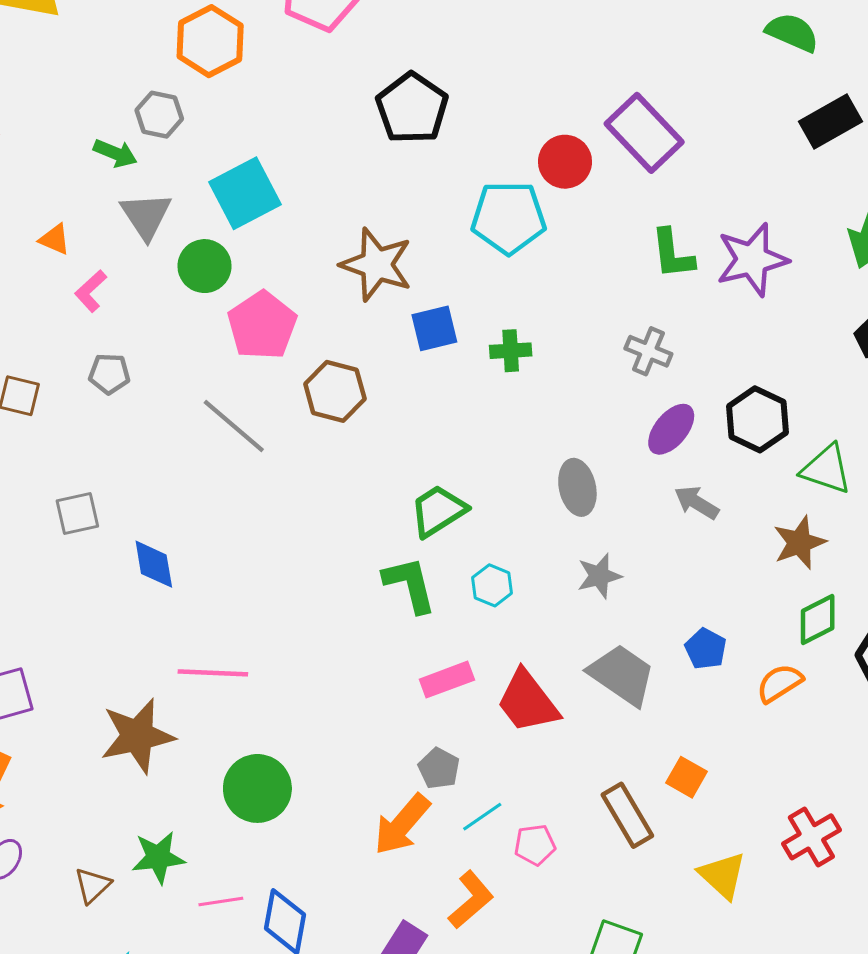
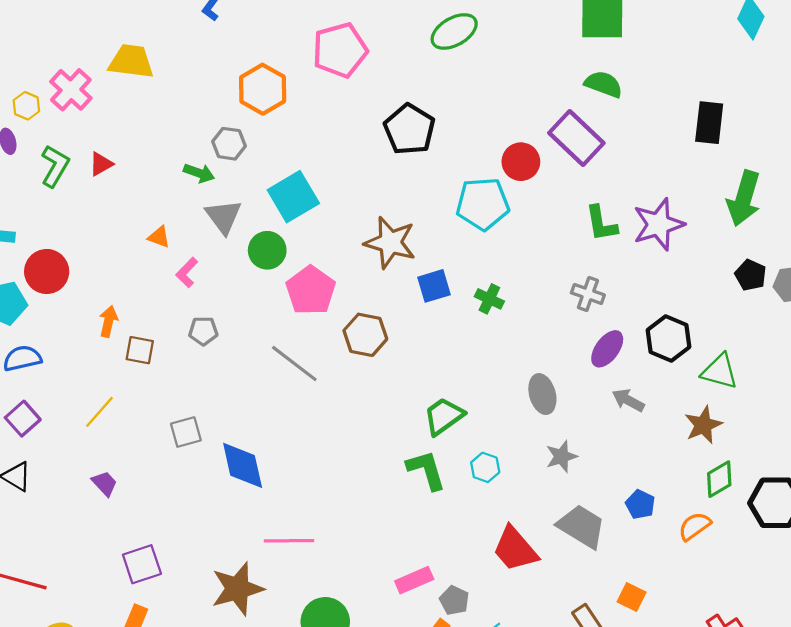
green semicircle: (792, 32) -> (604, 84), moved
black rectangle: (831, 121) -> (709, 123), turned -51
green cross: (511, 351) -> (489, 299), turned 32
blue diamond: (154, 564) -> (243, 465), size x1.4
pink rectangle: (447, 680) -> (414, 580), moved

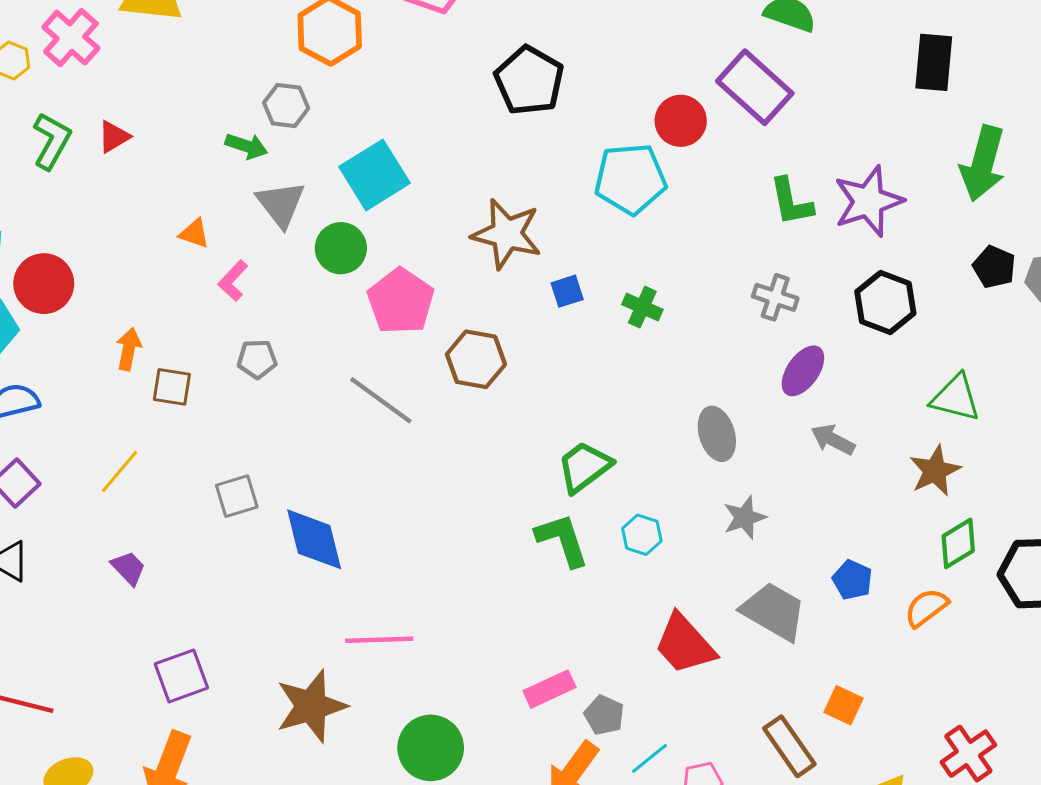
blue square: (434, 286) -> (567, 291), size x0.7
black hexagon: (668, 339) -> (885, 303), moved

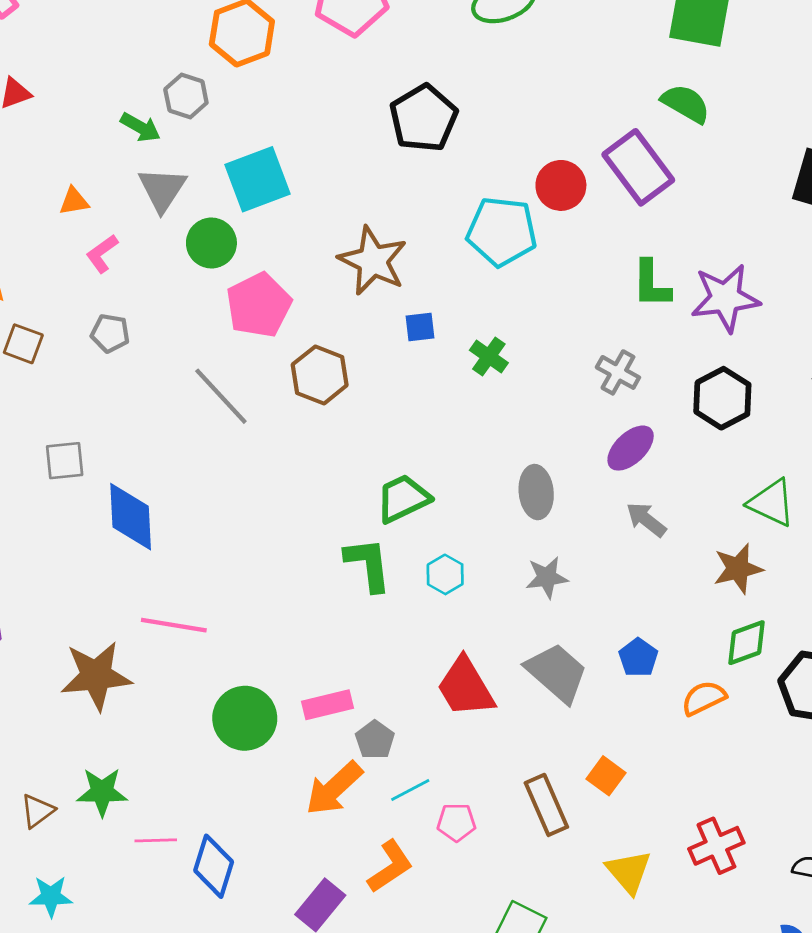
orange triangle: (194, 234) -> (74, 201), turned -40
green circle: (431, 748) -> (245, 718), moved

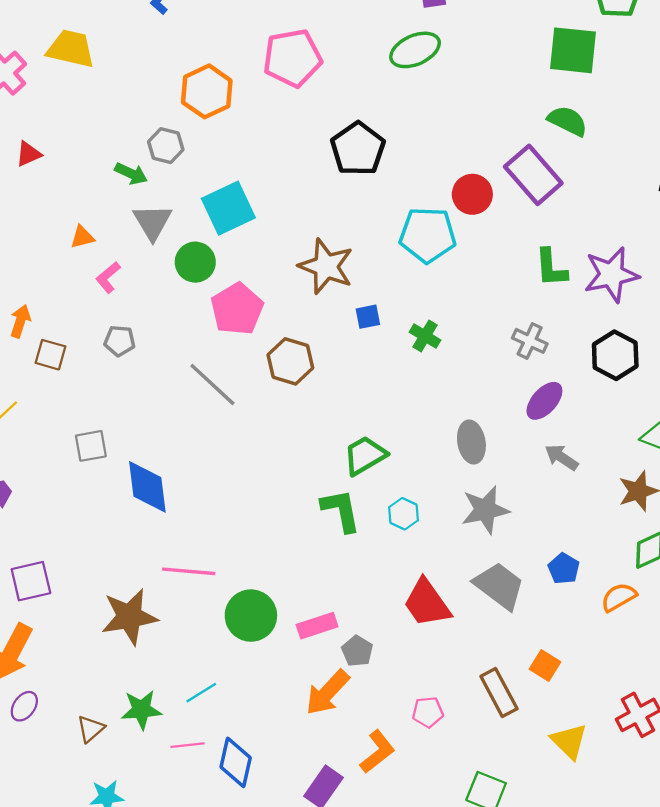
gray star: (547, 577) -> (485, 510), size x1.4
green circle: (245, 718) -> (251, 616), moved
cyan line: (410, 790) -> (201, 693), moved

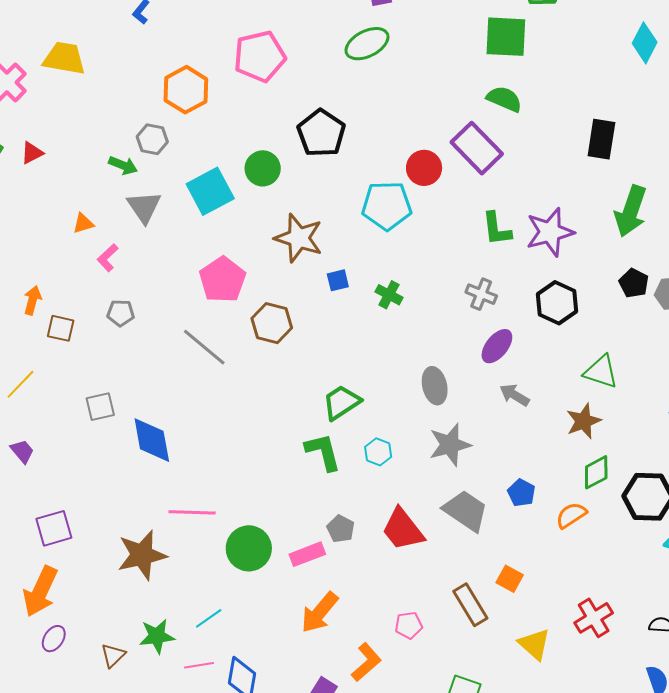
green circle: (195, 262) -> (263, 168), moved
gray pentagon: (357, 651) -> (341, 529), moved

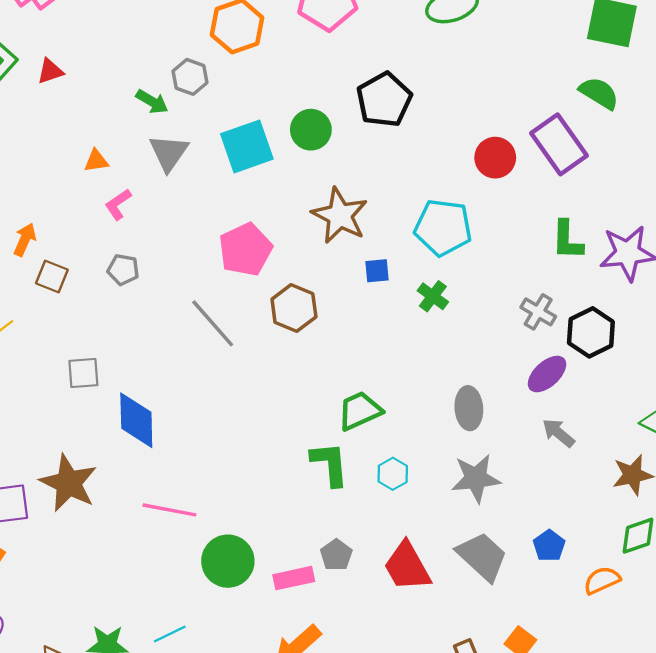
cyan pentagon: (387, 206) -> (443, 228), moved
black hexagon: (557, 303) -> (591, 332), moved
brown star: (142, 555) -> (69, 483), moved, turned 30

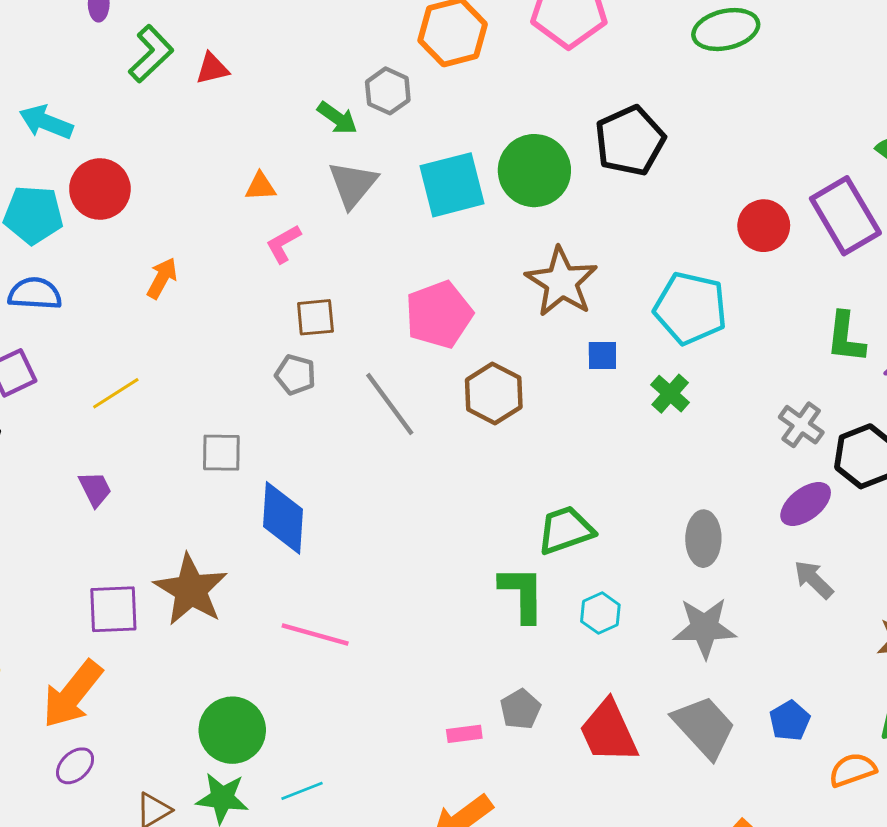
green circle: (311, 130) -> (534, 171), size x1.4
gray pentagon: (123, 270) -> (295, 375), moved
brown square: (52, 277) -> (315, 317), moved, turned -32
green circle: (228, 561) -> (232, 730), moved
pink rectangle: (294, 578) -> (464, 734), size x0.7

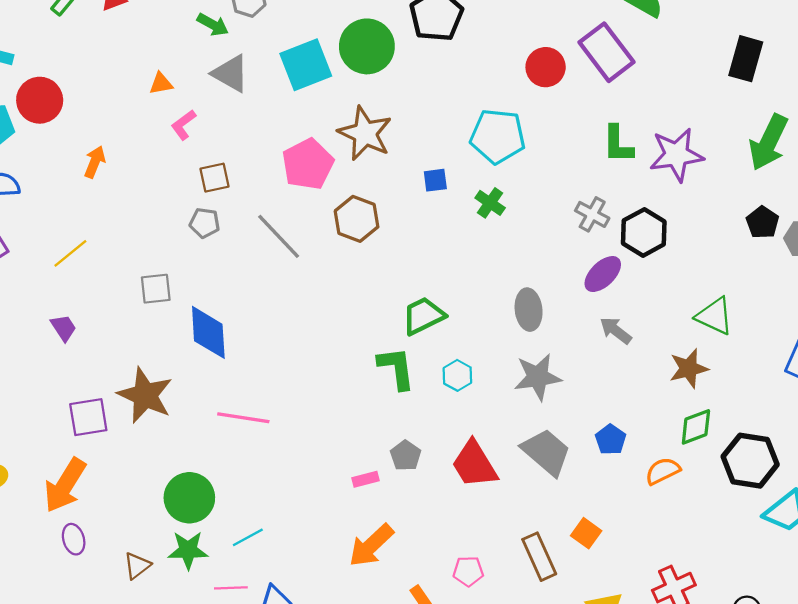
gray triangle: (353, 184) -> (231, 73), turned -33
brown star: (562, 282) -> (365, 133), moved
purple ellipse: (75, 766) -> (74, 539), turned -56

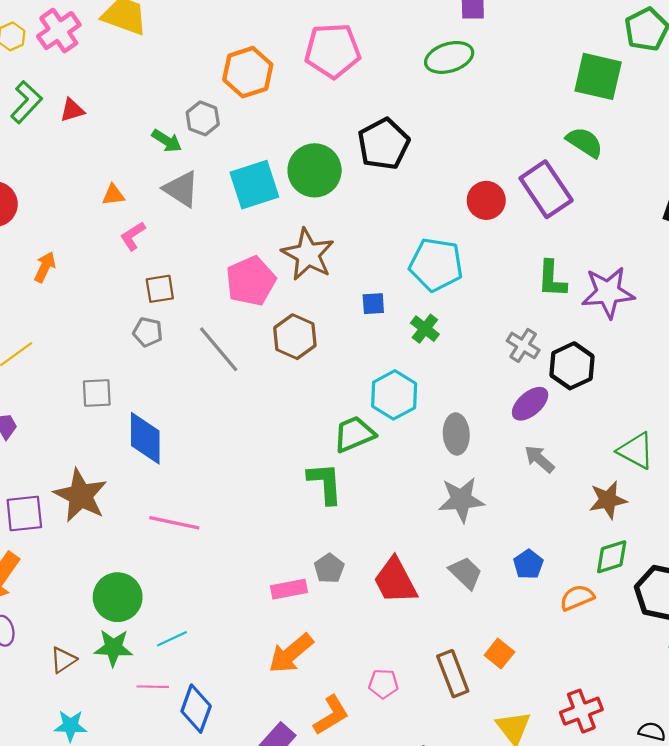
cyan hexagon: (457, 375) -> (394, 395), moved, size x1.6
gray trapezoid: (546, 452) -> (466, 573), size x0.7
pink rectangle: (365, 479) -> (289, 589), size x1.4

